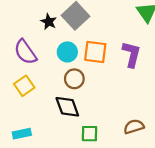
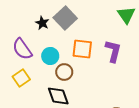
cyan circle: (67, 52) -> (50, 56), moved

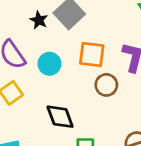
brown circle: (64, 72) -> (106, 85), moved

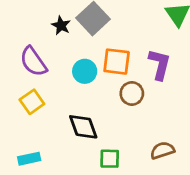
cyan circle: (49, 64) -> (85, 71), moved

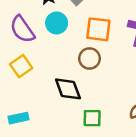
cyan circle: (85, 71) -> (57, 23), moved
brown circle: (132, 93) -> (90, 58), moved

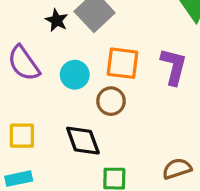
cyan circle: (57, 23) -> (75, 75), moved
yellow square: (21, 66) -> (22, 136), moved, turned 35

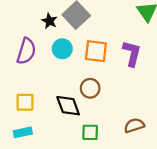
purple semicircle: (24, 63) -> (26, 51), turned -128
cyan circle: (75, 75) -> (62, 49), moved
brown circle: (111, 101) -> (90, 88), moved

